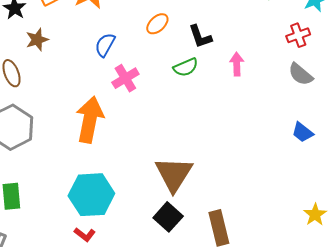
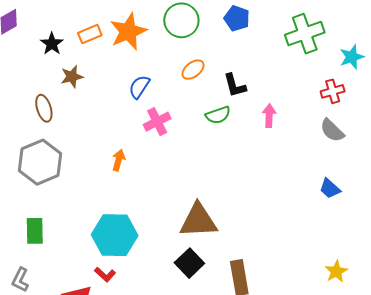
orange arrow: (90, 120) -> (118, 160), size x0.5
brown triangle: (174, 174) -> (198, 221), turned 51

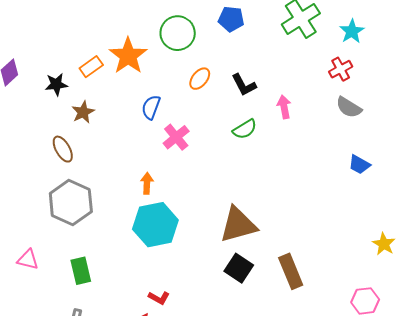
black star: (52, 44) -> (56, 84), turned -30
green semicircle: (218, 115) -> (245, 129), moved
cyan hexagon: (115, 235) -> (155, 225), moved

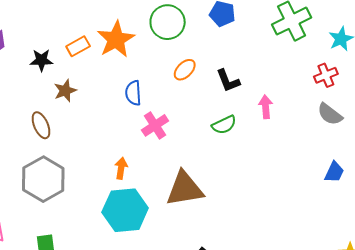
blue semicircle: (151, 107) -> (133, 93), turned -30
blue trapezoid: (359, 165) -> (334, 172), turned -100
brown triangle: (238, 225) -> (185, 189), moved

